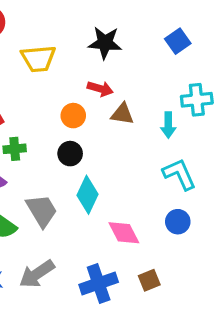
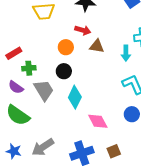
gray trapezoid: (42, 211) -> (44, 90), moved

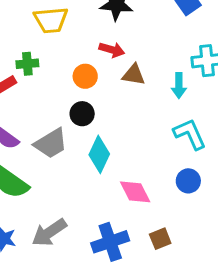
green cross: (29, 68) -> (27, 64), moved
gray trapezoid: (44, 90) -> (51, 143), turned 90

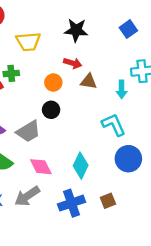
cyan L-shape: (190, 134) -> (114, 125), moved
cyan diamond: (99, 154) -> (81, 166), moved
blue circle: (188, 181) -> (128, 159), size x1.5
pink diamond: (135, 192) -> (41, 167), moved

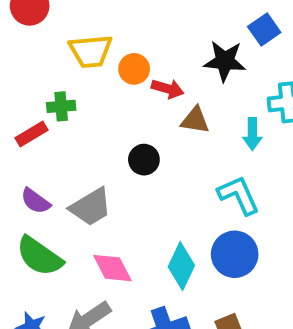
black star: (76, 30) -> (225, 61), moved
orange circle: (53, 83) -> (134, 69), moved
black circle: (51, 110) -> (144, 160), moved
blue circle: (128, 159) -> (235, 254), moved

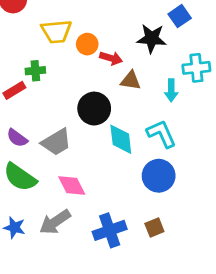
black circle: (144, 160) -> (94, 109), size x1.5
cyan diamond: (181, 266) -> (121, 139), moved, turned -32

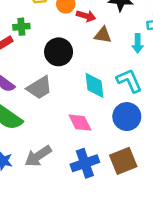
black circle: (94, 109) -> (59, 52), moved
pink diamond: (72, 186) -> (80, 123), moved
brown square: (154, 228) -> (123, 161), size x1.6

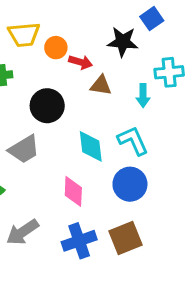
pink diamond: (80, 123) -> (73, 191), turned 30

